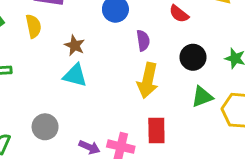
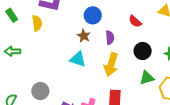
brown star: (75, 45) -> (84, 36), moved
cyan triangle: (75, 75) -> (78, 59), moved

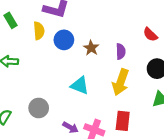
blue circle: (93, 15) -> (64, 40), moved
cyan triangle: (78, 59) -> (80, 85), moved

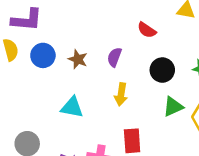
purple semicircle: (121, 51) -> (114, 57), turned -147
yellow arrow: (121, 82) -> (121, 94), size x0.7

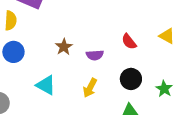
blue circle: (43, 55) -> (13, 52), moved
purple semicircle: (114, 57) -> (95, 55), turned -133

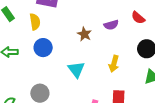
purple semicircle: (95, 55) -> (111, 25), moved
cyan triangle: (46, 85) -> (76, 70), turned 36

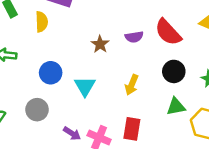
red semicircle: (138, 18) -> (168, 32), size x1.6
blue circle: (43, 48) -> (51, 73), moved

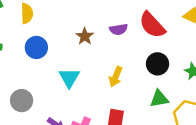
blue circle: (51, 73) -> (36, 47), moved

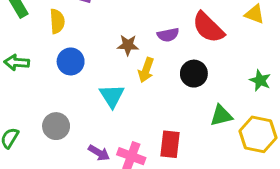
brown star: (85, 36) -> (128, 45), turned -30
black circle: (158, 64) -> (194, 74), moved
yellow arrow: (116, 77) -> (146, 70), moved

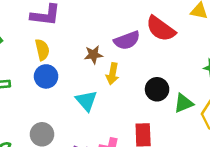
yellow semicircle: (57, 21) -> (42, 50), moved
purple semicircle: (168, 35) -> (127, 40), size x1.4
black circle: (194, 74) -> (157, 89), moved

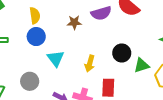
yellow arrow: (113, 74) -> (90, 64), moved
cyan triangle: (86, 101) -> (56, 58), moved

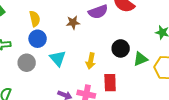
gray circle: (30, 81) -> (27, 63), moved

